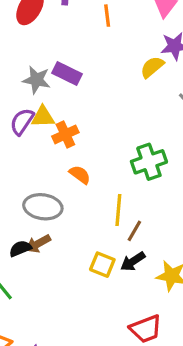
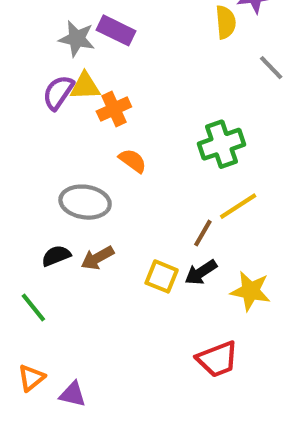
yellow semicircle: (152, 67) -> (226, 22), turned 125
yellow line: (118, 210) -> (238, 206), moved, turned 52
brown arrow: (38, 244) -> (97, 258), moved

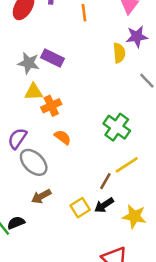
purple semicircle: (58, 92) -> (17, 138), moved
green cross: (222, 144) -> (117, 127), turned -36
gray ellipse: (85, 202) -> (34, 162), turned 36
black semicircle: (56, 256) -> (16, 223), moved
yellow square: (162, 276) -> (80, 208), turned 36

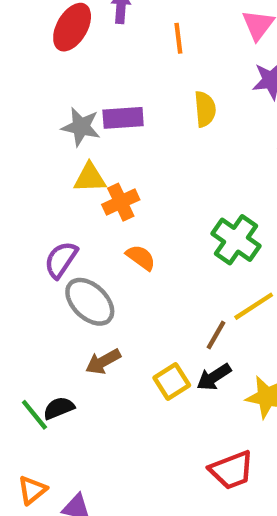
yellow semicircle: (119, 53) -> (205, 109), moved
purple rectangle: (53, 58) -> (123, 118), turned -30

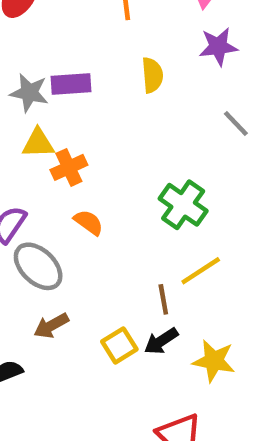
brown line: (216, 335) -> (163, 299), turned -40

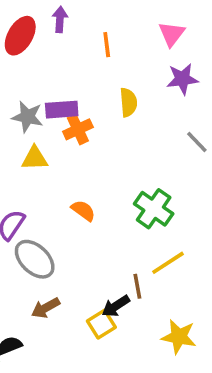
orange cross: (69, 167) -> (78, 129), moved
orange semicircle: (89, 222) -> (83, 211), moved
black arrow: (161, 341) -> (116, 306), moved

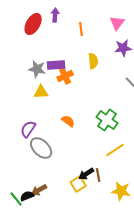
brown line: (137, 286) -> (98, 175), moved
brown arrow: (45, 308) -> (39, 190), moved

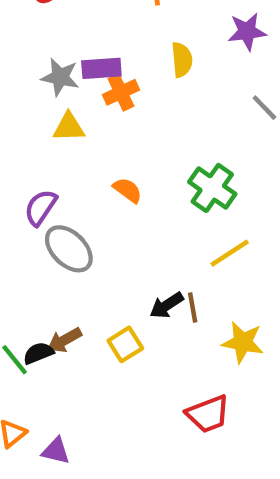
yellow square: (78, 184) -> (125, 344), moved

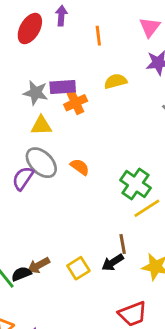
yellow semicircle: (182, 60) -> (115, 81), turned -100
green cross: (212, 188) -> (135, 184), moved
gray ellipse: (69, 249) -> (41, 163), moved
black arrow: (167, 305) -> (113, 262), moved

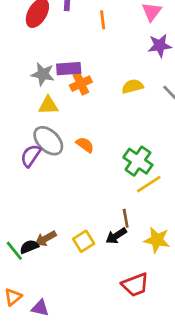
yellow semicircle: (115, 81) -> (133, 86), moved

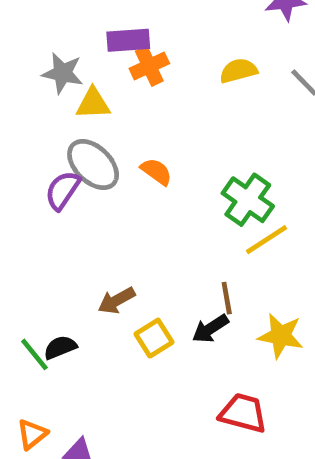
gray star: (43, 74) -> (63, 73), moved
brown arrow: (46, 239) -> (116, 301), moved
red trapezoid: (135, 285) -> (243, 413), turned -144

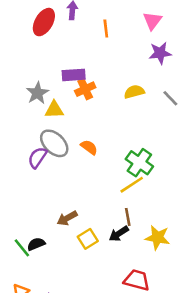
gray star: (63, 73) -> (37, 93), turned 30
yellow line: (267, 240) -> (132, 185), moved

